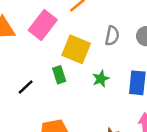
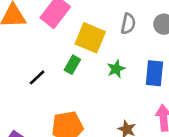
green rectangle: (59, 75) -> (72, 65), turned 48

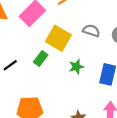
gray semicircle: (128, 24) -> (91, 31), turned -91

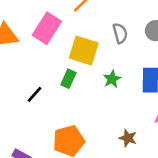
gray semicircle: (91, 31) -> (120, 33), turned 70

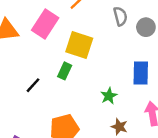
gray semicircle: (120, 33) -> (120, 16), moved
green star: (112, 79) -> (109, 96), moved

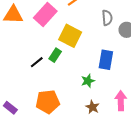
blue rectangle: (141, 73) -> (106, 60), moved
black line: (33, 85) -> (37, 62), moved

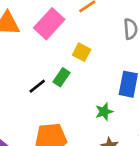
yellow square: (70, 36) -> (82, 52), size x0.6

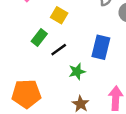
black line: (37, 86) -> (59, 50), moved

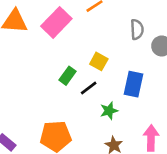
yellow square: (59, 15) -> (99, 61), moved

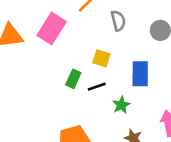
gray semicircle: (137, 29) -> (118, 21), moved
black line: (89, 88) -> (97, 87), turned 30

